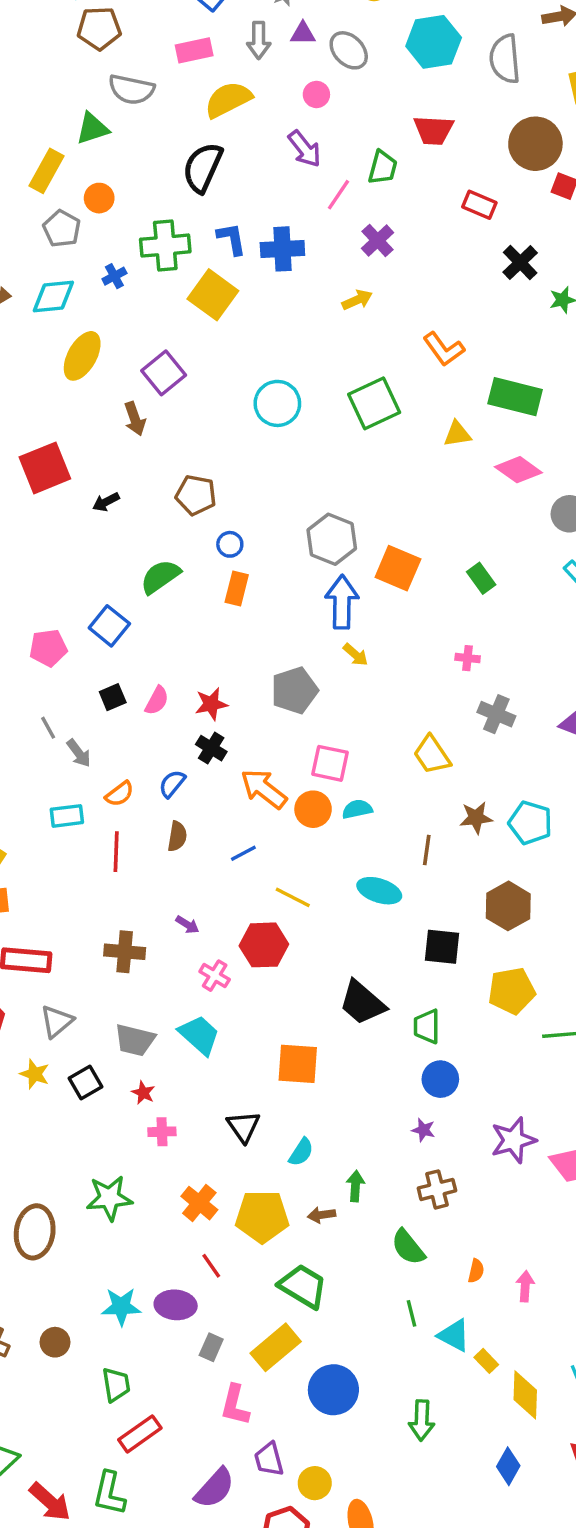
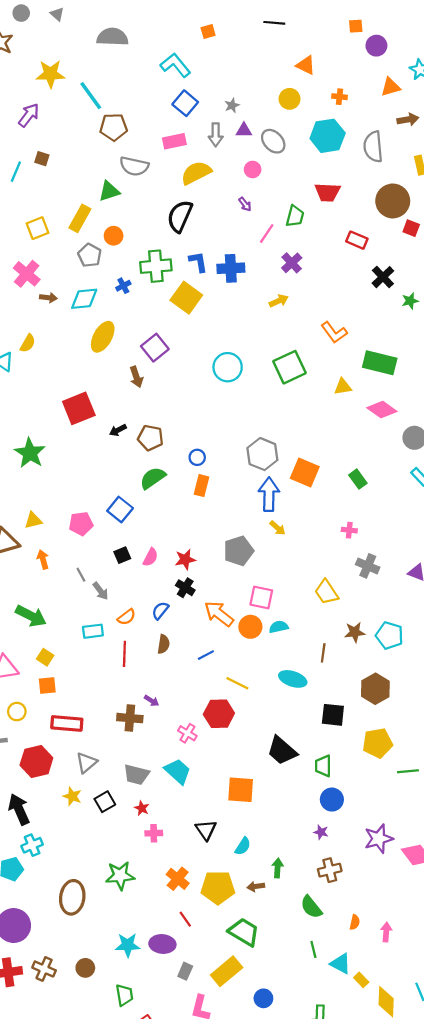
purple arrow: (305, 149) -> (245, 204), size x0.6
brown pentagon: (196, 495) -> (150, 438), moved
purple arrow: (187, 925) -> (152, 701), moved
blue circle: (333, 1390) -> (263, 998), size x0.6

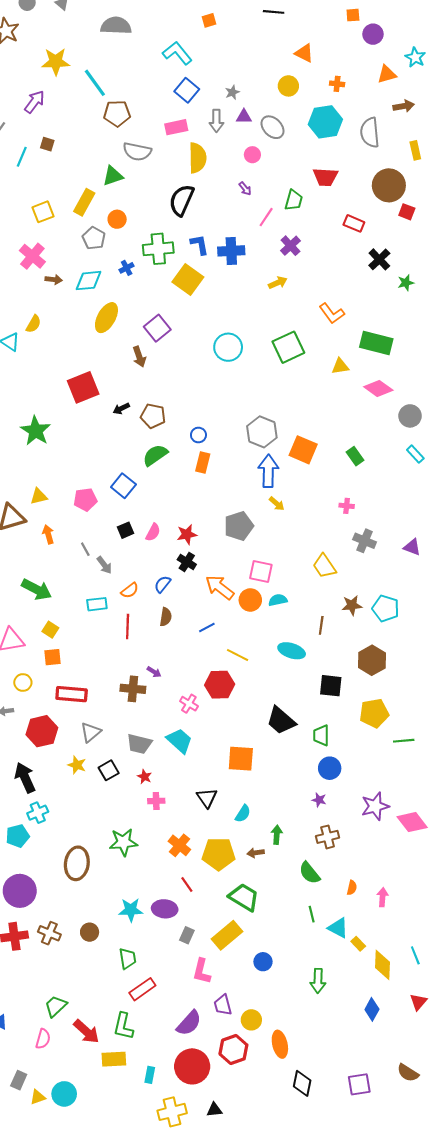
yellow semicircle: (196, 173) -> (197, 158), turned 116

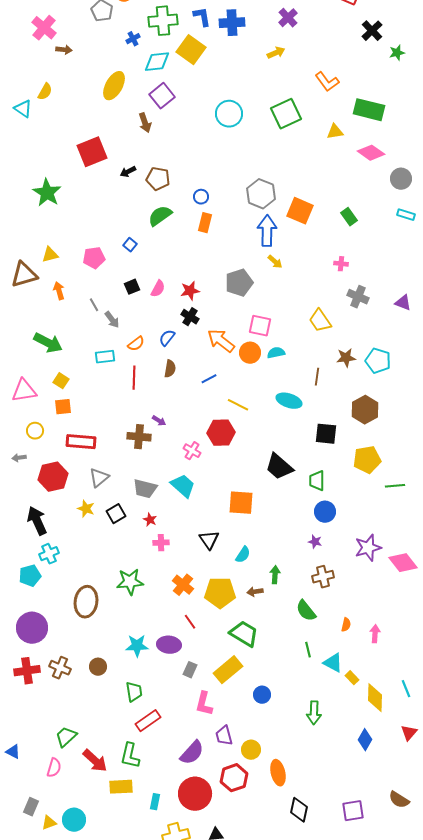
cyan diamond: (88, 281) -> (157, 62), moved
cyan rectangle: (415, 454) -> (406, 215), turned -30
blue square: (123, 486) -> (130, 245), size x0.6

